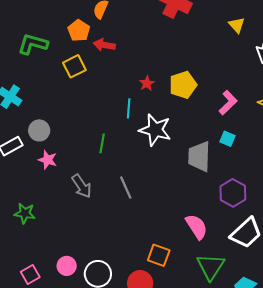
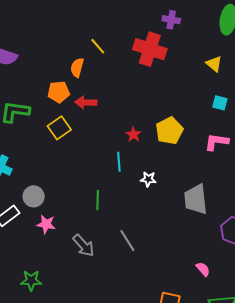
orange pentagon: (79, 31) -> (59, 92), turned -30
pink L-shape: (228, 103) -> (217, 142), turned -120
white star: (155, 130) -> (148, 179), size x0.5
cyan square: (228, 139) -> (220, 103), moved
pink semicircle: (196, 227) -> (203, 269), size x0.6

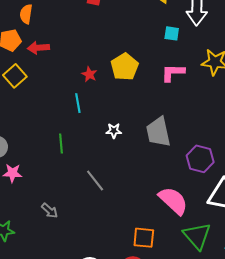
white star: (148, 179) -> (114, 131), moved
gray arrow: (84, 245) -> (50, 211), moved, size x0.7
pink semicircle: (203, 269) -> (173, 201), size x2.0

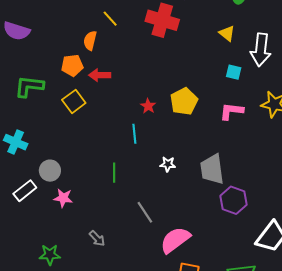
purple hexagon: (200, 159) -> (233, 200), moved
pink semicircle: (173, 201) -> (175, 240), moved, turned -84

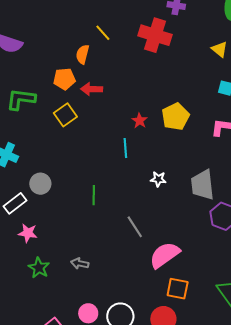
green line: (114, 173) -> (94, 195), moved
pink star: (63, 198) -> (28, 233), moved
gray arrow: (97, 238) -> (80, 263), moved, turned 144
green star: (50, 255) -> (39, 268), turned 30

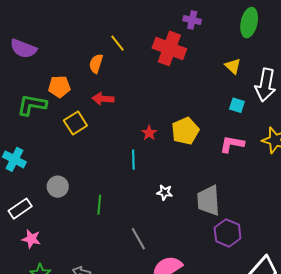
orange pentagon: (64, 79) -> (59, 87), moved
gray circle: (40, 184) -> (58, 187), moved

